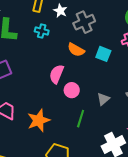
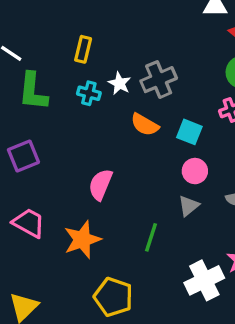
white star: (60, 11) -> (119, 83), moved
pink semicircle: (57, 74) -> (101, 184), moved
pink circle: (72, 90) -> (195, 171), moved

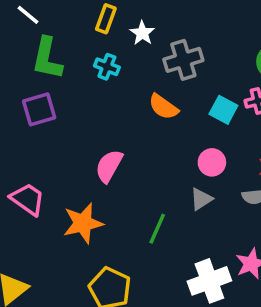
white star: (119, 83) -> (142, 33), moved
cyan square: (189, 132) -> (223, 110), moved
purple square: (23, 156) -> (39, 109), moved

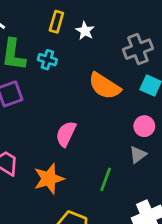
gray cross: (183, 60) -> (138, 49), moved
cyan cross: (107, 67) -> (47, 60), moved
orange semicircle: (163, 107) -> (105, 86), size x1.4

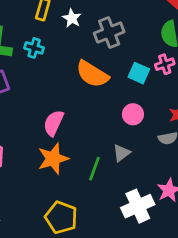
gray cross: (138, 49) -> (109, 33), moved
gray triangle: (138, 155) -> (121, 153), moved
orange star: (49, 179) -> (53, 159), moved

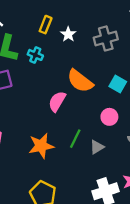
gray cross: (109, 33) -> (106, 38), moved
pink semicircle: (54, 123) -> (57, 101), moved
green line: (94, 169) -> (75, 139), moved

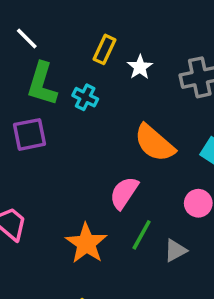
pink semicircle: (57, 101) -> (124, 193), moved
orange star: (41, 146) -> (86, 243), turned -30

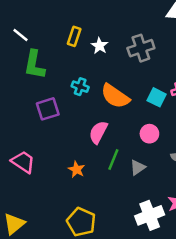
cyan cross: (85, 97) -> (80, 87), moved
purple square: (29, 134) -> (48, 109), moved
orange star: (86, 243) -> (77, 169), size x0.6

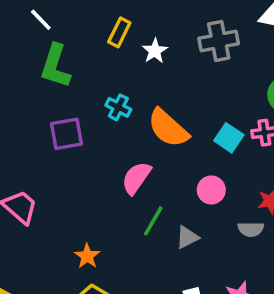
gray cross: (141, 48) -> (219, 41), moved
orange star: (77, 169) -> (87, 256), moved

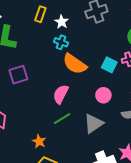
cyan cross: (118, 107) -> (61, 42), moved
green line: (153, 221) -> (62, 119), moved, turned 36
gray triangle: (187, 237) -> (93, 123), size x1.5

